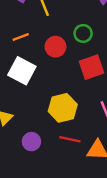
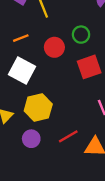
yellow hexagon: (63, 108) -> (38, 107), moved
red line: (70, 139) -> (68, 136), turned -42

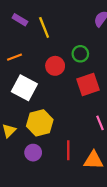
orange line: (21, 38) -> (14, 57), moved
red line: (68, 136) -> (68, 150), turned -60

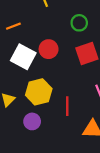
red circle: (55, 66) -> (49, 49), moved
red line: (68, 150) -> (67, 106), moved

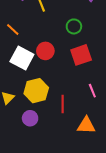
orange line: (13, 26) -> (13, 29), turned 64

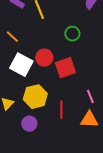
red square: (81, 55) -> (65, 68), moved
orange triangle: (86, 125) -> (89, 120), moved

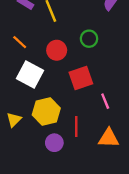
red circle: (44, 58) -> (57, 50), moved
pink line: (90, 97) -> (105, 101), moved
purple circle: (29, 124) -> (54, 143), moved

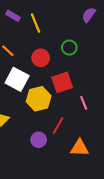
yellow hexagon: (46, 111) -> (39, 99), moved
red line: (76, 127) -> (58, 125), turned 30
orange triangle: (109, 138) -> (80, 148), moved

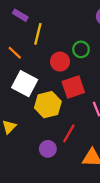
yellow line: (36, 23) -> (38, 34), moved, turned 36
red circle: (41, 58) -> (60, 62), moved

